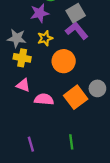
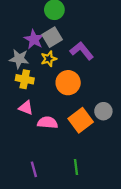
purple star: (40, 13) -> (34, 39), moved, turned -30
gray square: (76, 13) -> (52, 37), moved

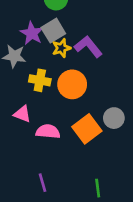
yellow star: (49, 59) -> (61, 48), moved
yellow cross: (25, 79) -> (40, 80), moved
green line: (76, 167) -> (98, 188), moved
purple line: (34, 169) -> (43, 183), moved

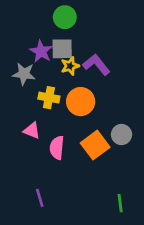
gray square: (53, 31) -> (62, 49), turned 30
pink semicircle: (48, 132) -> (57, 148), turned -90
purple line: (43, 183) -> (40, 198), moved
green line: (98, 188) -> (120, 203), moved

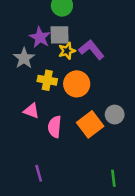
gray star: (24, 74) -> (24, 58), turned 30

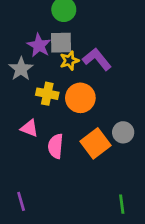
purple line: (39, 173) -> (21, 201), moved

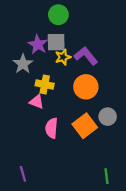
orange circle: (80, 98) -> (86, 87), moved
pink triangle: (29, 128) -> (37, 102), moved

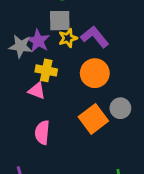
purple star: (38, 44) -> (38, 41), moved
gray star: (23, 64) -> (21, 46), turned -30
pink semicircle: (52, 128) -> (42, 132), moved

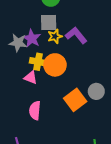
orange circle: (95, 73) -> (55, 65), moved

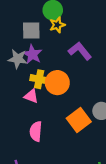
gray square: (49, 23) -> (31, 31), moved
yellow star: (55, 36) -> (57, 25), moved

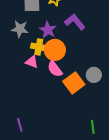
purple star: (32, 54) -> (48, 30), moved
pink semicircle: (36, 131) -> (55, 69), moved, turned -42

